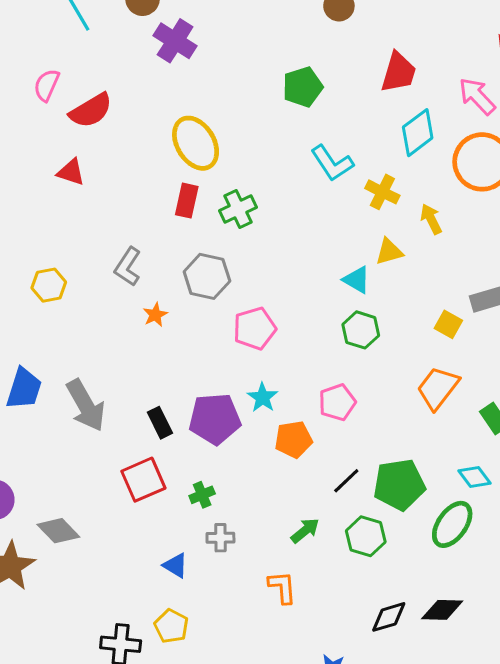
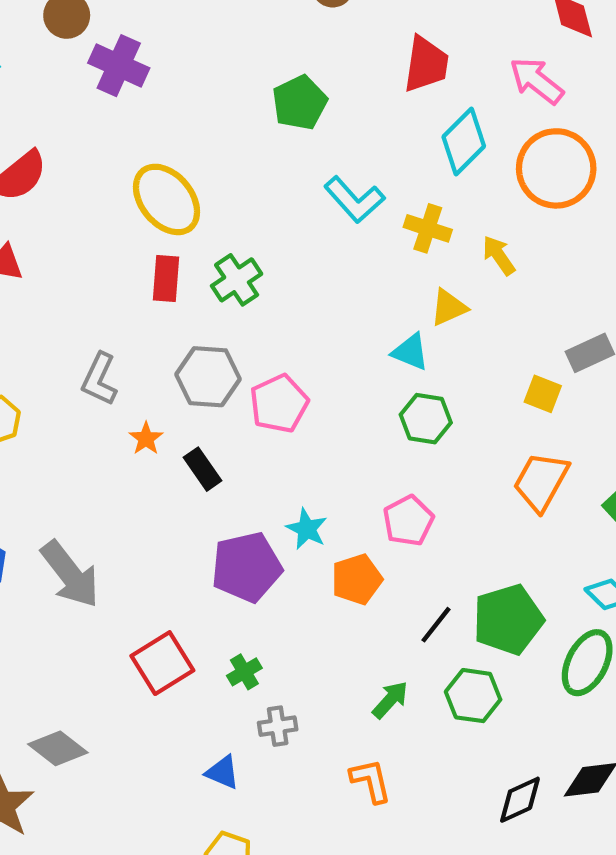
pink pentagon: (255, 328) -> (279, 404), moved
black rectangle: (160, 423) -> (202, 469), moved

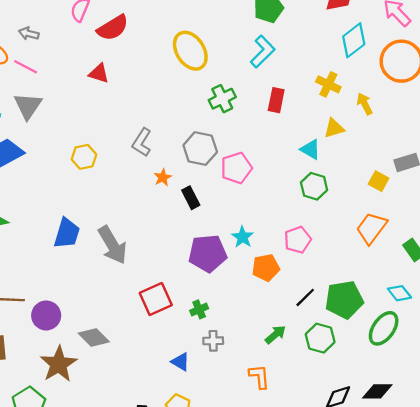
cyan L-shape: (354, 200) -> (263, 52), moved, turned -100
red rectangle: (166, 278) -> (276, 100), moved

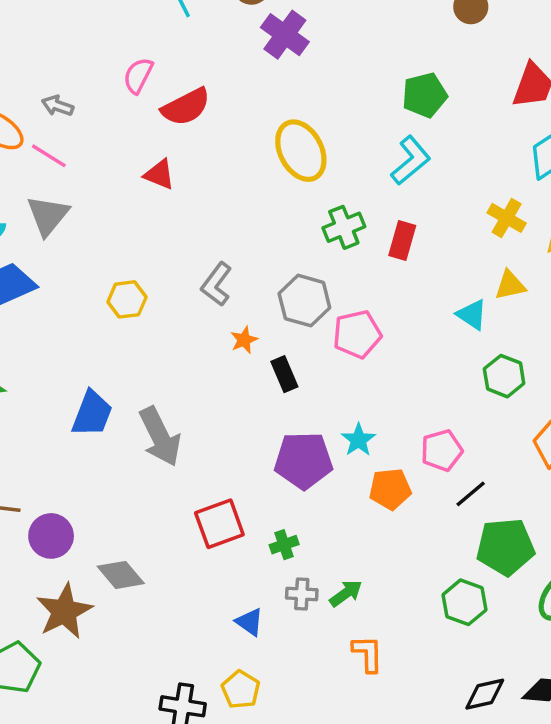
red rectangle: (276, 100) -> (402, 240), moved
green hexagon: (314, 186) -> (504, 376), moved
black line: (305, 297) -> (471, 494), moved
green arrow: (275, 335) -> (346, 593), moved

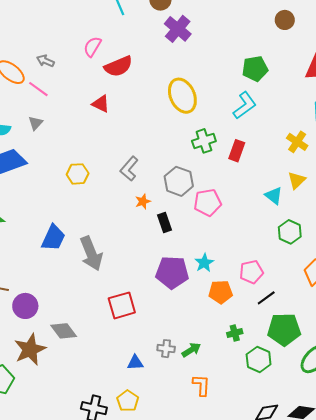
gray triangle: (48, 216) -> (36, 123), size x0.6
yellow triangle: (510, 285) -> (297, 180), turned -36
green cross: (284, 545) -> (235, 333), moved
blue triangle: (250, 622) -> (135, 363), turned -42

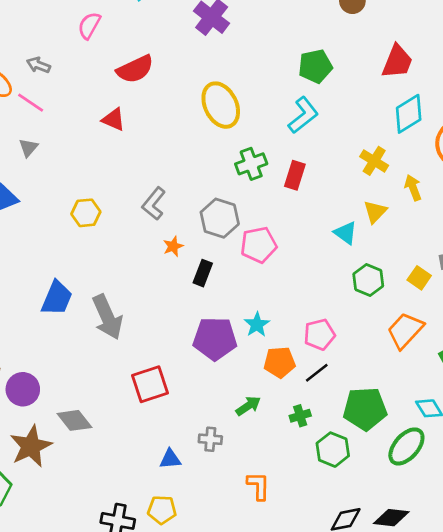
pink semicircle: (92, 47) -> (89, 26), moved
black rectangle: (165, 222) -> (203, 273), turned 42
black line: (266, 298) -> (317, 373), moved
green arrow: (191, 350) -> (248, 406), moved
yellow pentagon: (128, 401) -> (162, 510), turned -30

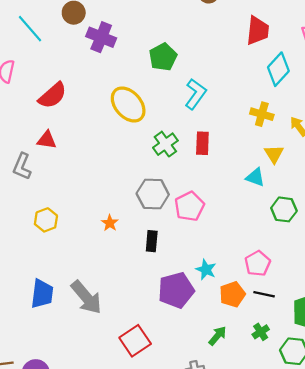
green pentagon: (315, 66) -> (163, 57), moved
gray L-shape: (154, 204) -> (22, 166), moved
orange star: (173, 246) -> (110, 223), moved
black line: (317, 373) -> (264, 294), turned 66

